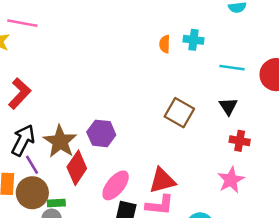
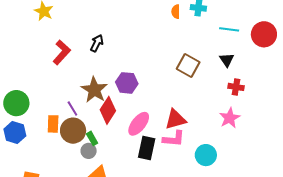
black arrow: (23, 140) -> (97, 43), moved, size x0.7
green rectangle: (56, 203) -> (92, 138), turned 64

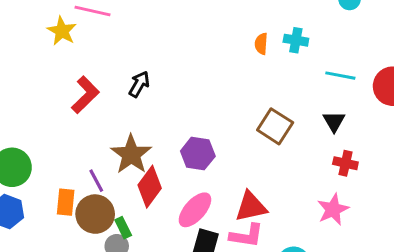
purple hexagon: (127, 83) -> (198, 154), moved

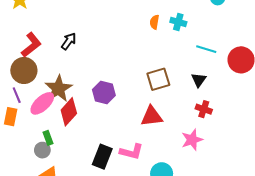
brown square: (275, 126) -> (158, 79), turned 35
purple line: (96, 181) -> (17, 95), moved
red triangle: (251, 207) -> (152, 116), moved
pink ellipse: (195, 210) -> (42, 103), moved
brown circle: (95, 214) -> (24, 70), moved

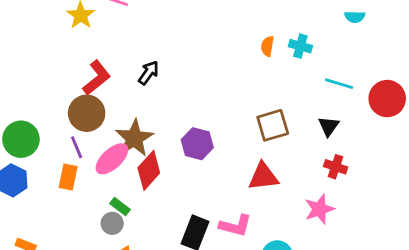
green rectangle: (48, 138) -> (120, 206), turned -32

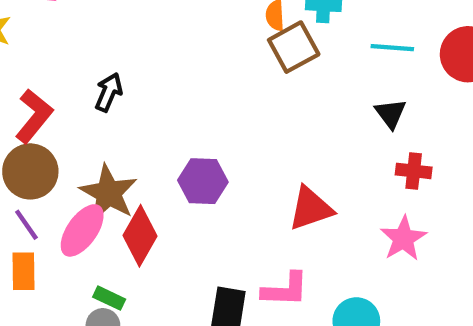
brown square: (273, 125) -> (294, 47), moved

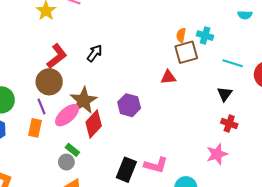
red triangle: (311, 209) -> (168, 77), moved, size x0.7

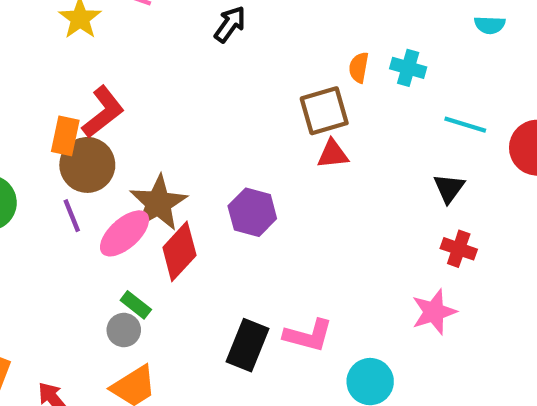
brown square: (186, 52) -> (324, 111), moved
black arrow: (95, 53) -> (230, 24), moved
orange rectangle: (35, 128) -> (65, 136), moved

